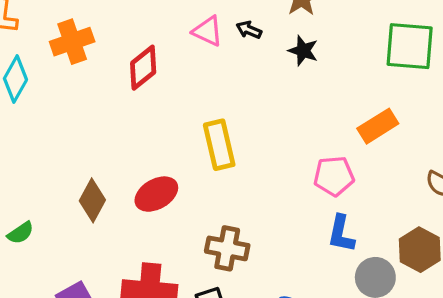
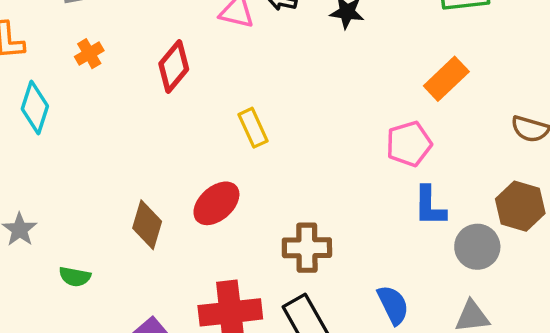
orange cross: (72, 42) -> (89, 54), size x0.6
yellow rectangle: (219, 145) -> (253, 128), moved, size x0.7
green semicircle: (21, 233) -> (75, 277), turned 56

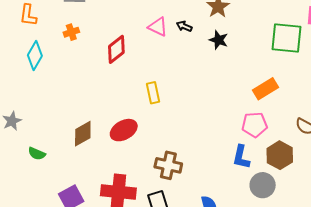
pink pentagon: (409, 144) -> (255, 125), moved
brown hexagon: (520, 206) -> (280, 155), moved
brown diamond: (147, 225) -> (83, 134), turned 32

